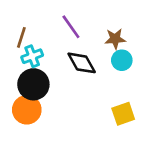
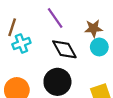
black circle: (33, 84) -> (57, 82), moved

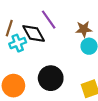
black diamond: (64, 49) -> (34, 33), moved

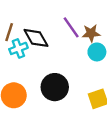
purple line: (49, 20) -> (71, 27), moved

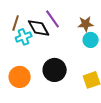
purple line: (71, 27) -> (53, 19), moved

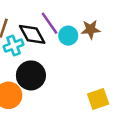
cyan circle: (91, 40) -> (68, 36), moved
black circle: (55, 70) -> (31, 75), moved

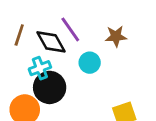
cyan circle: (68, 36) -> (90, 63), moved
cyan cross: (13, 46) -> (40, 68), moved

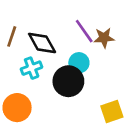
purple line: (70, 29) -> (84, 31), moved
black circle: (50, 87) -> (68, 81), moved

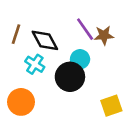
cyan cross: (32, 68) -> (35, 64), turned -36

